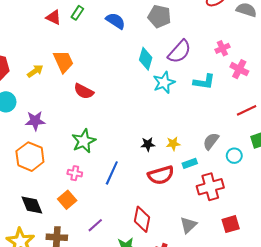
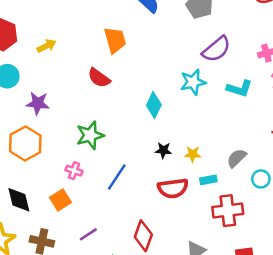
cyan diamond: (146, 59) -> (154, 105), moved
orange trapezoid: (63, 62) -> (115, 40), moved

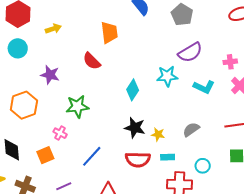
purple star: (38, 103) -> (50, 75), moved
black star: (163, 150) -> (135, 128), size x1.5
gray semicircle: (237, 158) -> (191, 130), moved
blue line: (117, 177) -> (92, 156), moved
cyan circle: (261, 179) -> (203, 166), moved

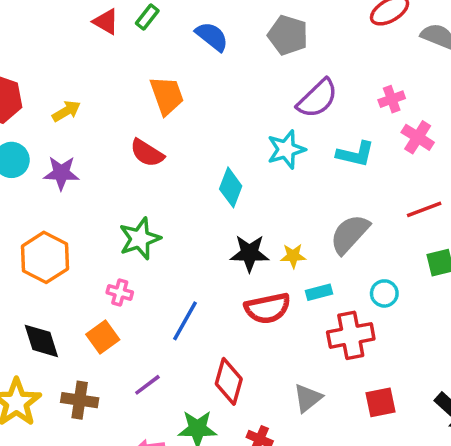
purple star: (50, 75) -> (61, 173), moved
gray semicircle: (191, 130) -> (350, 234), size x1.4

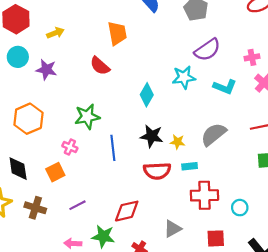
cyan circle: (384, 293) -> (240, 208), moved
blue line: (185, 321) -> (113, 148), moved, turned -45
red diamond: (229, 381) -> (127, 211), turned 52

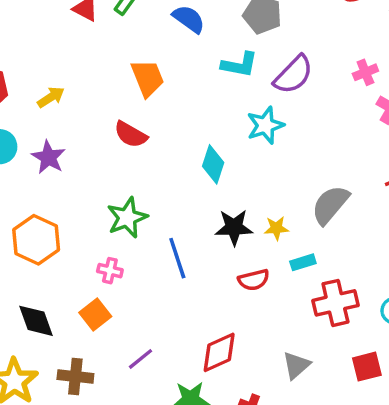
purple star: (46, 70) -> (48, 157), turned 30
cyan L-shape: (225, 87) -> (239, 65), moved
red semicircle: (157, 171) -> (254, 280), size x0.7

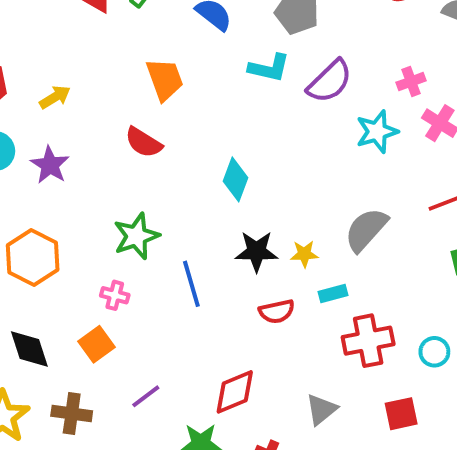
cyan star: (265, 125) -> (377, 132), moved

